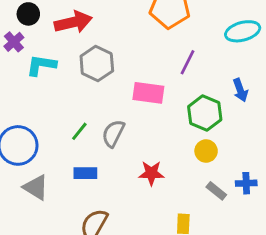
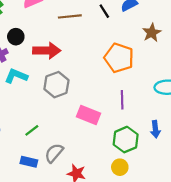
purple line: (187, 62) -> (122, 100), turned -42
gray semicircle: (113, 133) -> (54, 153), moved

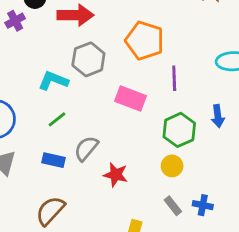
orange pentagon: (119, 58) -> (145, 41), moved
cyan L-shape: (16, 76) -> (53, 81), moved

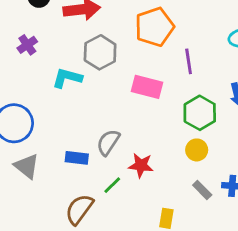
purple cross: (15, 21) -> (27, 45), moved
orange pentagon: (145, 41) -> (154, 27), turned -30
green line: (57, 119) -> (112, 185), moved

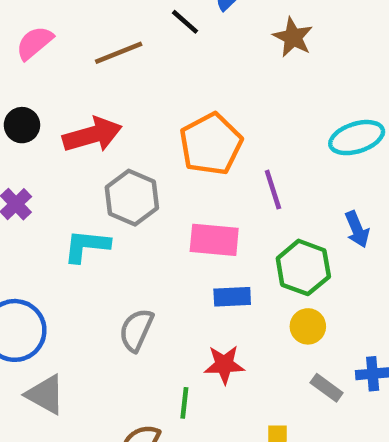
gray semicircle: (108, 142) -> (136, 330), moved
blue rectangle: (77, 158) -> (232, 297), moved
green line: (112, 185) -> (184, 403), turned -30

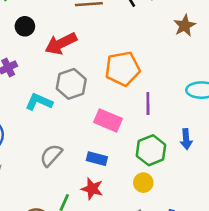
red arrow: (92, 135) -> (61, 44), turned 152
blue rectangle: (232, 297) -> (97, 159), moved

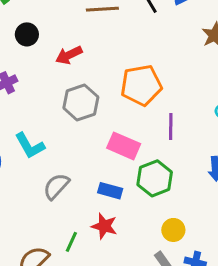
red arrow: (61, 44) -> (69, 55), size x0.7
cyan L-shape: (39, 102) -> (30, 146), moved, turned -144
green hexagon: (151, 150) -> (155, 178), moved
yellow circle: (143, 183) -> (173, 230), moved

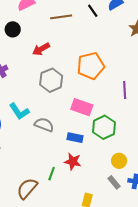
black circle: (27, 34) -> (13, 29), moved
purple line: (171, 126) -> (125, 90), moved
gray semicircle: (56, 186) -> (44, 125), moved, turned 72

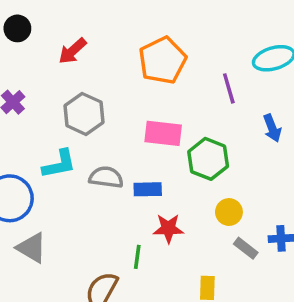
gray hexagon: (51, 80) -> (84, 114), moved
cyan L-shape: (19, 111) -> (59, 164), turned -55
blue rectangle: (75, 138) -> (148, 189), moved
yellow circle: (119, 161) -> (229, 212), moved

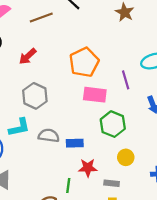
pink rectangle: (163, 133) -> (95, 95), moved
gray rectangle: (246, 248) -> (112, 183), moved, turned -32

